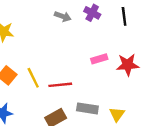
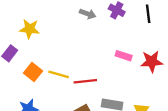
pink rectangle: (99, 59) -> (124, 56), turned 35
yellow line: (33, 78) -> (59, 74), turned -48

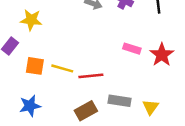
red star: (152, 61) -> (162, 55), turned -30
orange square: (33, 72) -> (35, 66), turned -30

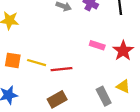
gray rectangle: (119, 101) -> (104, 96), moved, turned 54
yellow triangle: (151, 107) -> (123, 86), moved, turned -40

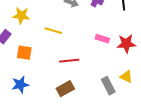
red star: (123, 51) -> (126, 44), turned 30
yellow line: (37, 63) -> (53, 31), moved

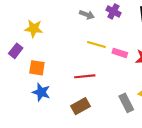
yellow line: (53, 31) -> (96, 44), moved
blue star: (20, 85) -> (41, 92), moved, turned 30

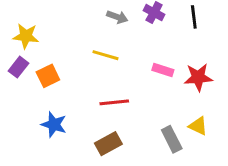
yellow star: (34, 28) -> (26, 36), moved
yellow line: (96, 44) -> (105, 55), moved
orange square: (37, 68) -> (48, 76), moved, turned -35

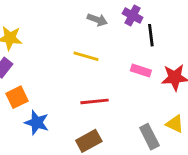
black line: (194, 17) -> (151, 35), moved
orange square: (48, 76) -> (17, 97), moved

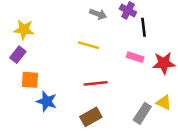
orange square: (17, 97) -> (30, 80), turned 30
gray rectangle: (149, 137) -> (142, 113), turned 60

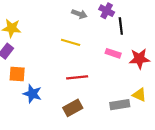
gray rectangle: (142, 113) -> (120, 105), turned 48

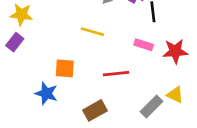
orange square: (17, 74) -> (65, 68), moved
red line: (77, 77) -> (116, 74), moved
gray rectangle: (120, 105) -> (152, 107), turned -36

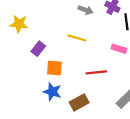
purple rectangle: (15, 42) -> (38, 49), moved
blue star: (46, 93) -> (52, 92), moved

